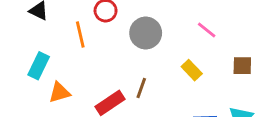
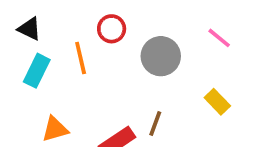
pink line: (207, 30) -> (219, 38), moved
cyan rectangle: (39, 66) -> (37, 71), moved

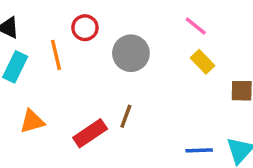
pink line: (219, 38) -> (196, 26), moved
yellow rectangle: (217, 102) -> (203, 62), moved

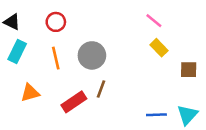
red circle: (85, 28) -> (56, 22), moved
gray circle: (131, 53) -> (92, 55), moved
orange line: (56, 55) -> (56, 58), moved

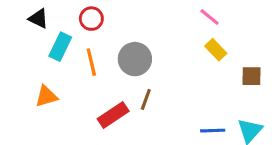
cyan rectangle: (17, 52) -> (60, 47), moved
orange triangle: (30, 93) -> (46, 96), moved

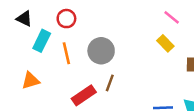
pink line: (210, 17) -> (172, 17), moved

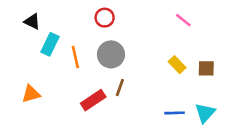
red circle: (66, 19) -> (105, 18), moved
yellow rectangle: (165, 43) -> (177, 65), moved
orange triangle: (31, 80) -> (31, 94), moved

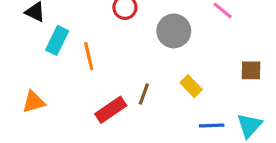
gray circle: (111, 54) -> (174, 31), moved
yellow rectangle: (177, 65) -> (191, 86), moved

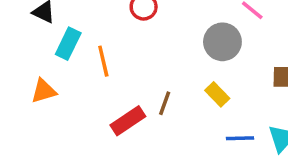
gray circle: (174, 31) -> (222, 42), moved
orange triangle: (34, 102) -> (44, 91), moved

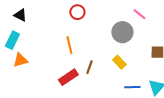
cyan rectangle: (68, 44) -> (12, 40), moved
orange line: (103, 61) -> (69, 45), moved

